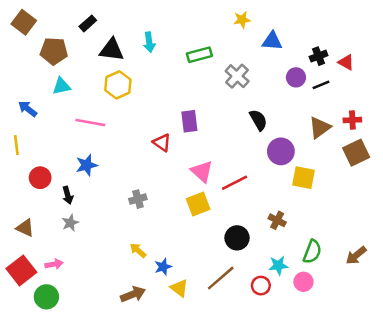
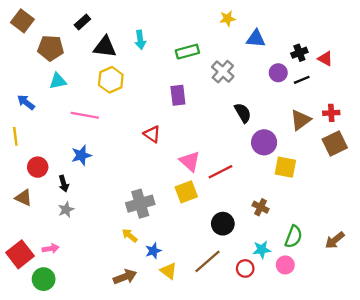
purple rectangle: (189, 121) -> (178, 95), moved
gray cross: (138, 199) -> (140, 204), moved, size x1.6
brown triangle: (25, 228) -> (24, 198), moved

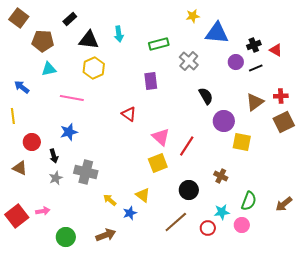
blue triangle: (256, 39) -> (217, 33), size x1.4
red line: (220, 172) -> (187, 146), turned -30
gray cross: (140, 204) -> (86, 172), moved, turned 30
yellow triangle: (169, 271) -> (143, 195), moved
green circle: (44, 279) -> (66, 237), moved

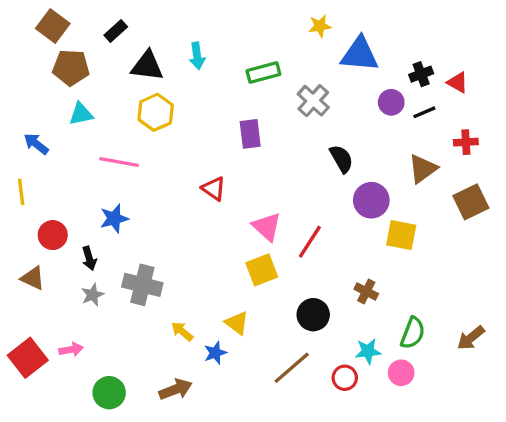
brown square: (19, 18) -> (53, 26), moved
red cross: (281, 96) -> (466, 142), moved

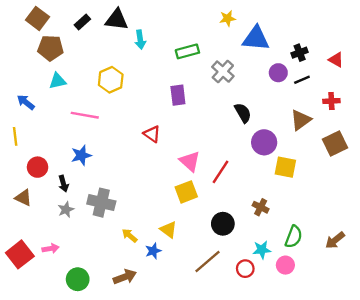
black triangle: (147, 66) -> (117, 20), moved
red triangle: (458, 82) -> (336, 60), moved

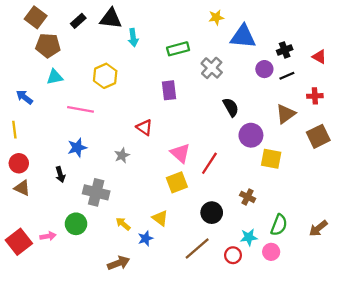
red circle: (38, 167) -> (19, 163), moved
gray star: (66, 210) -> (122, 155), moved
green circle: (78, 279) -> (76, 224), moved

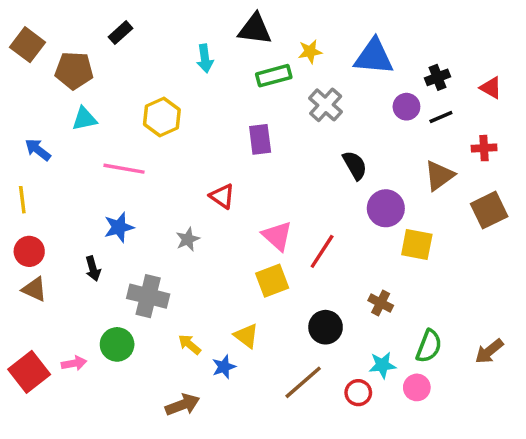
brown square: (36, 17) -> (27, 45), moved
yellow star: (216, 17) -> (310, 52), moved
black triangle: (111, 19) -> (255, 29), moved

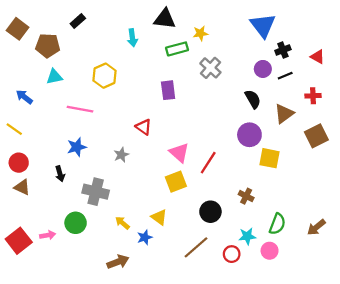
blue triangle: (374, 57) -> (263, 25), moved, turned 48
black semicircle: (355, 165) -> (253, 99), moved
yellow line: (22, 200) -> (14, 129), turned -48

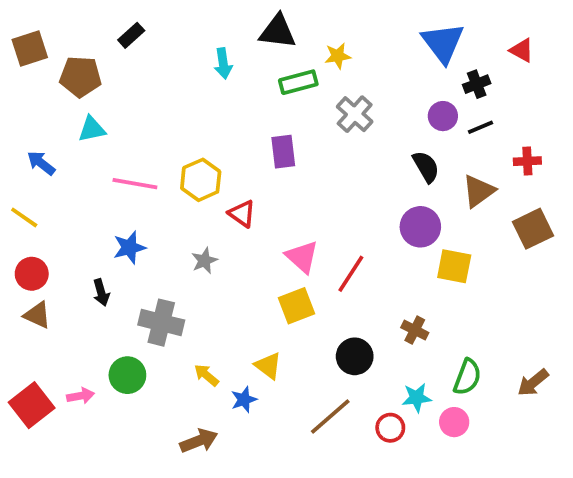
brown square: (18, 29) -> (30, 48), turned 35
red triangle: (317, 57) -> (522, 50), moved
yellow hexagon: (105, 76) -> (201, 180), moved

